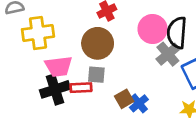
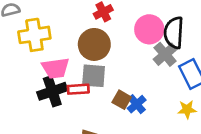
gray square: (96, 75) -> (94, 76), size x1.4
brown square: (124, 99) -> (122, 100), turned -30

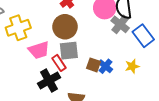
red rectangle: (78, 89) -> (59, 63), turned 70
black cross: (52, 91) -> (49, 81), moved
yellow star: (187, 109) -> (132, 66), moved

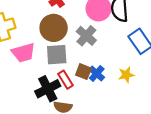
gray cross: (120, 24) -> (86, 36), moved
red rectangle: (59, 63) -> (66, 80), moved
black cross: (49, 81) -> (48, 89), moved

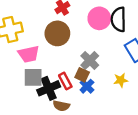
gray cross: (86, 36) -> (90, 60), moved
gray square: (57, 55) -> (33, 77), moved
blue cross: (97, 74) -> (87, 86), moved

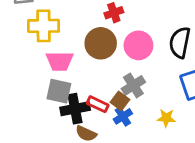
pink circle: (99, 18) -> (138, 45), moved
red rectangle: (65, 81) -> (98, 104), turned -49

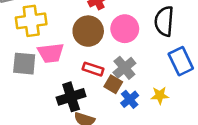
gray square: (59, 91) -> (24, 64), moved
red rectangle: (98, 104) -> (93, 69), moved
blue cross: (123, 116) -> (130, 99), moved

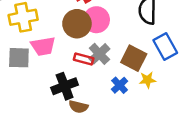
pink circle: (125, 29) -> (96, 20), moved
gray cross: (124, 68) -> (99, 54), moved
brown square: (113, 84) -> (134, 58), moved, size x1.5

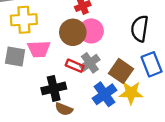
yellow star: (148, 80) -> (131, 93), size x1.5
blue cross: (120, 85) -> (105, 94), size x1.5

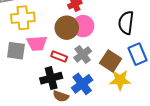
red rectangle: (75, 66) -> (59, 56), moved
blue cross: (105, 94) -> (82, 84), moved

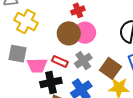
yellow cross: (23, 18) -> (26, 21), turned 30
pink trapezoid: (37, 43) -> (37, 65), moved

